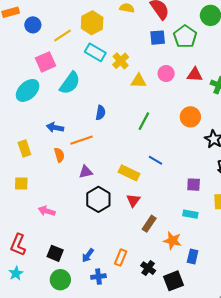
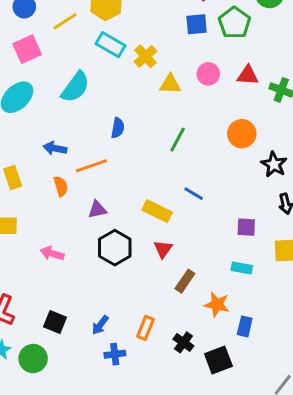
pink square: (46, 62) -> (27, 49), moved
pink arrow: (47, 211) -> (52, 253), moved
green circle: (60, 280) -> (33, 359), moved

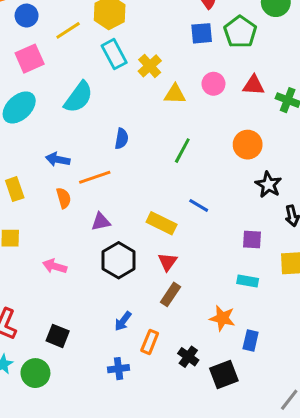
cyan rectangle: (110, 45) -> (114, 54), turned 32
black star: (274, 164) -> (268, 185), moved
brown rectangle: (185, 281) -> (170, 294), moved
blue arrow: (100, 325) -> (123, 321), moved

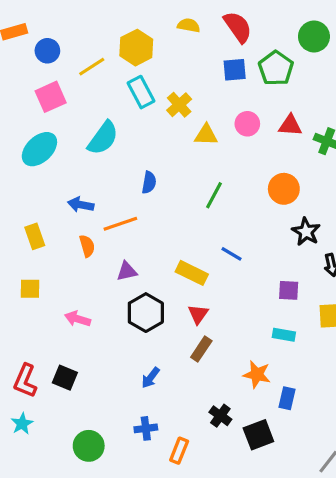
black square: (58, 336) -> (65, 378), moved
orange rectangle: (150, 342) -> (179, 451), moved
green circle: (35, 373) -> (89, 446), moved

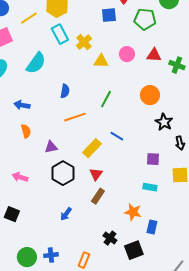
green pentagon: (276, 68) -> (145, 19), turned -30
blue square: (235, 70) -> (109, 15), moved
orange line: (120, 224) -> (75, 117), moved
yellow rectangle: (192, 273) -> (92, 148), turned -72
blue cross: (146, 428) -> (51, 255), moved

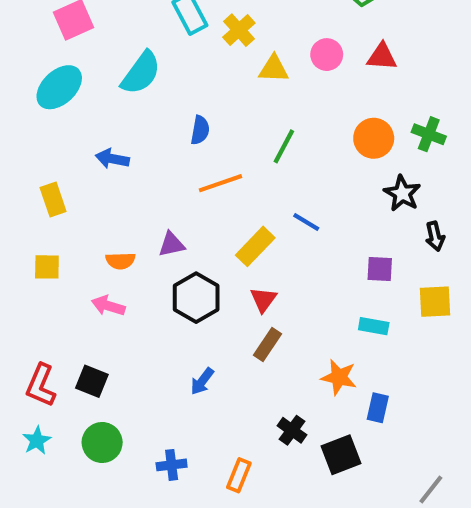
green cross: (177, 65) -> (429, 134), moved
orange semicircle: (26, 131) -> (120, 261), moved, turned 104
green circle: (27, 257) -> (102, 443), moved

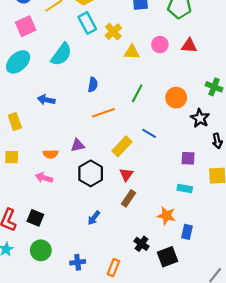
orange circle: (374, 138) -> (176, 98), moved

